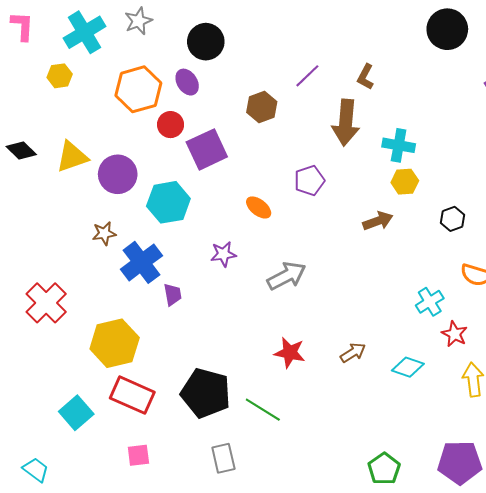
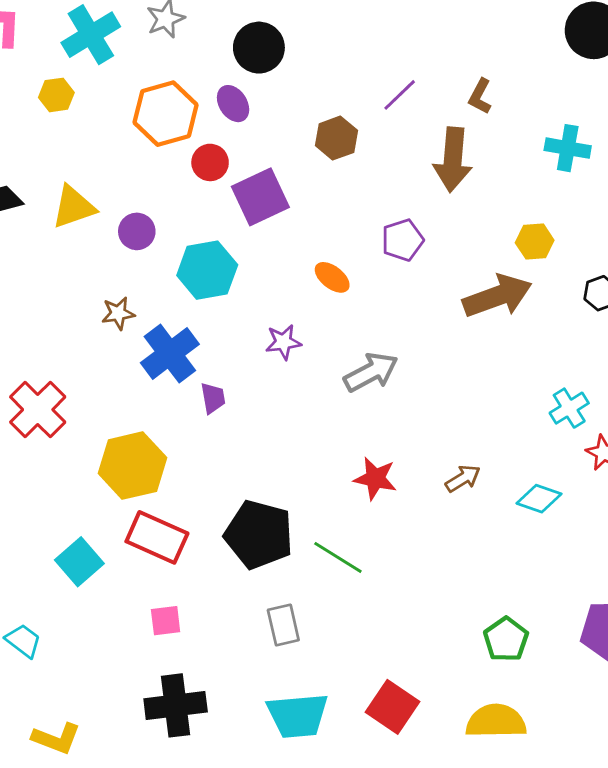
cyan cross: (399, 145) -> (568, 148), moved
purple circle: (118, 174) -> (137, 231), size x0.7
brown arrow: (378, 221) -> (497, 296), size x1.6

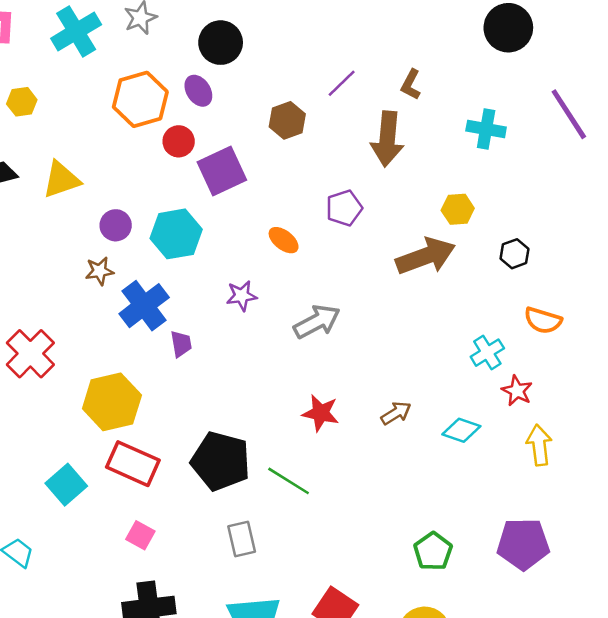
yellow hexagon: (56, 95) -> (22, 102), moved
purple circle: (137, 231) -> (116, 225), moved
pink square: (166, 621) -> (140, 535), turned 36

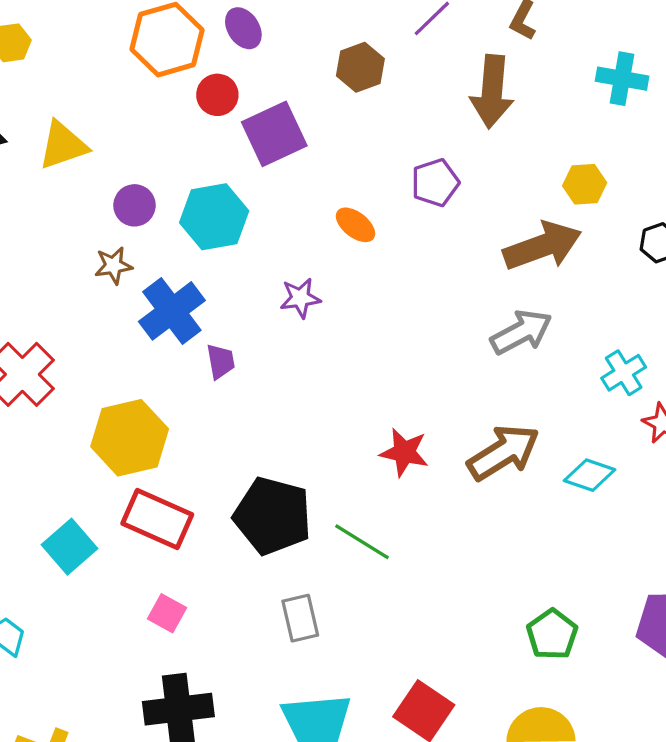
gray arrow: (317, 322) -> (521, 332), moved
brown arrow: (396, 413) -> (503, 452), size x1.8

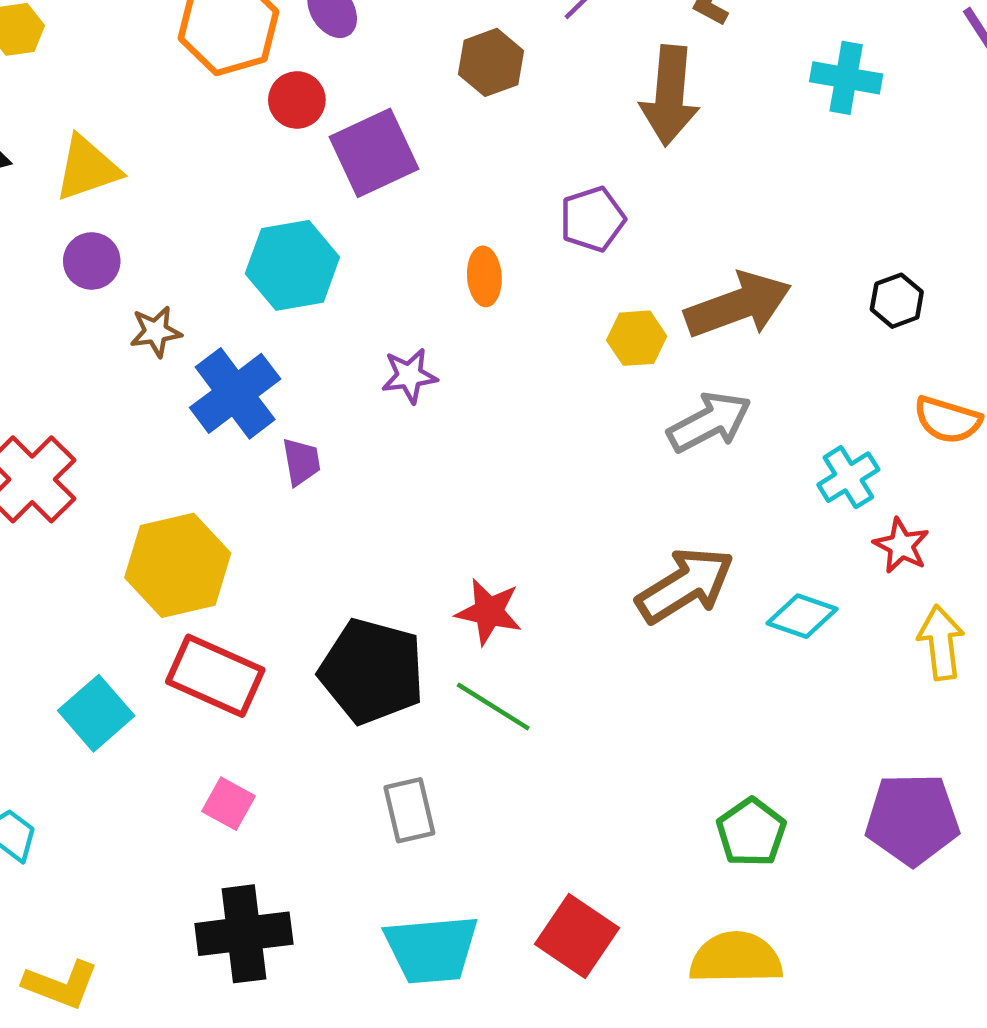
yellow hexagon: (585, 184) -> (637, 338), moved
purple circle: (134, 205) -> (92, 261), moved
orange ellipse: (356, 225) -> (484, 276), turned 48
red star: (404, 452) -> (489, 612), moved

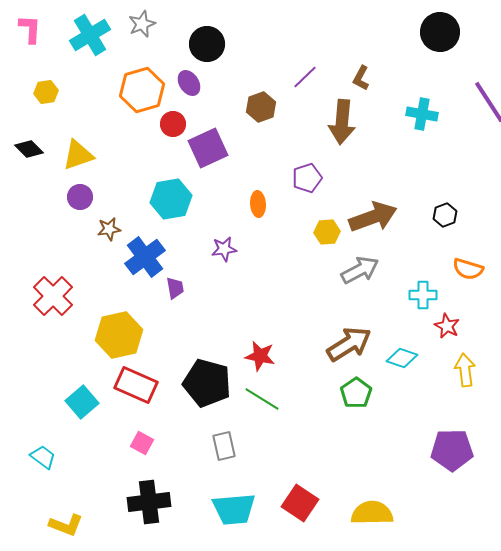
cyan cross: (848, 477) -> (423, 295), turned 32
green pentagon: (751, 832) -> (356, 393), moved

